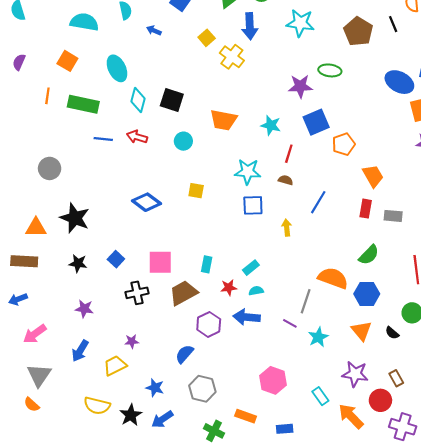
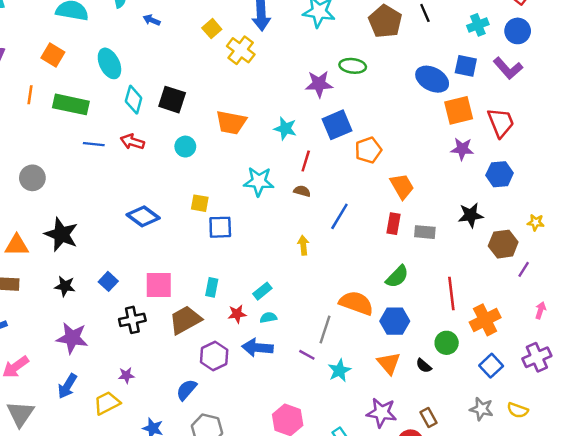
blue square: (253, 205) -> (220, 227), moved
purple star: (84, 309) -> (72, 338), size x1.5

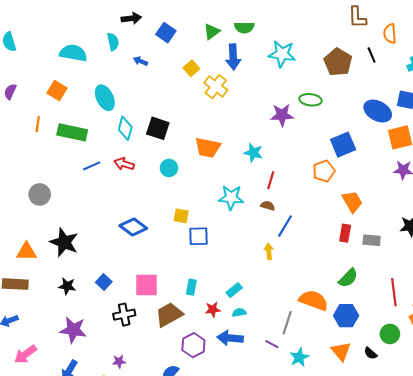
blue square: (337, 125) -> (343, 145), moved
blue line: (94, 144) -> (92, 166), turned -30
blue line: (339, 216) -> (285, 226), moved

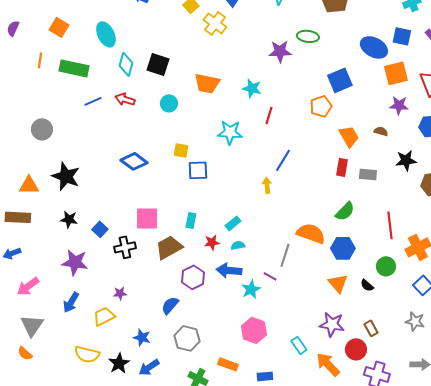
brown semicircle: (268, 206) -> (381, 131), moved
blue square: (104, 282) -> (100, 229), moved
cyan star: (299, 357) -> (251, 289), moved

